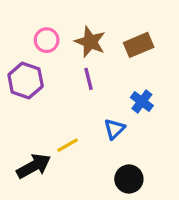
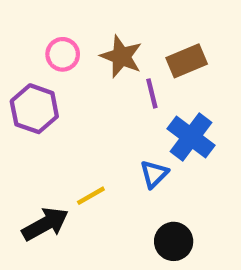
purple line: (89, 79) -> (152, 93), moved
blue cross: (142, 101) -> (191, 137), size x1.5

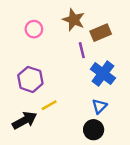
brown star: (121, 57) -> (74, 20), moved
purple hexagon: (34, 109) -> (30, 79), moved
blue triangle: (154, 174) -> (99, 106), moved

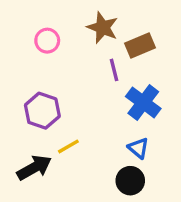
blue triangle: (99, 106) -> (138, 148), turned -35

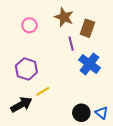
brown rectangle: (140, 46) -> (87, 28), turned -48
blue triangle: (138, 148) -> (102, 113), moved

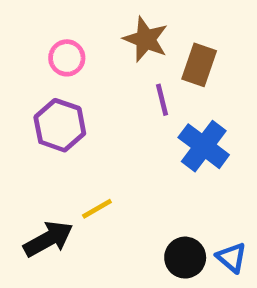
purple hexagon: (26, 69) -> (60, 125), moved

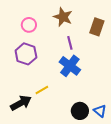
brown rectangle: (199, 65) -> (97, 27), moved
blue cross: (204, 146) -> (70, 66), moved

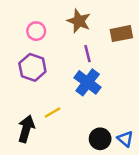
brown rectangle: (97, 27) -> (121, 34), turned 60
black arrow: (21, 103) -> (26, 129), turned -45

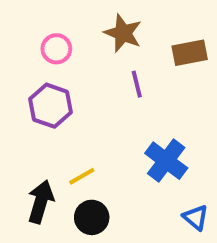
blue cross: (88, 82) -> (166, 161), moved
black circle: (100, 139) -> (92, 217), moved

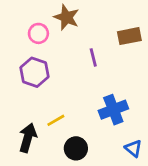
brown star: (123, 33) -> (67, 17), moved
blue cross: (166, 161) -> (113, 110), turned 32
black circle: (92, 217) -> (76, 148), moved

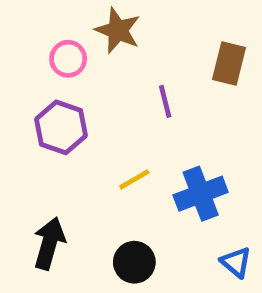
brown rectangle: (129, 36) -> (229, 64), turned -65
yellow line: (56, 120) -> (134, 179), moved

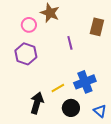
yellow line: (134, 179) -> (58, 88), moved
black arrow: (49, 243) -> (37, 103), moved
black circle: (134, 262) -> (71, 108), moved

